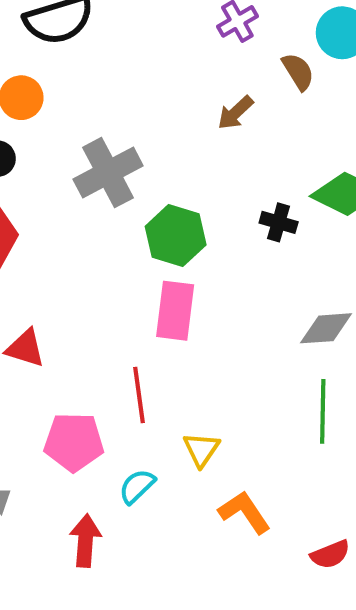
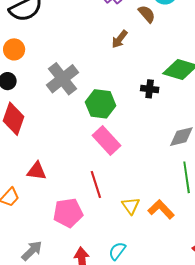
pink rectangle: (175, 311) -> (106, 140), turned -40
cyan semicircle: (137, 486) -> (117, 251), moved
orange L-shape: (245, 512) -> (161, 209), moved

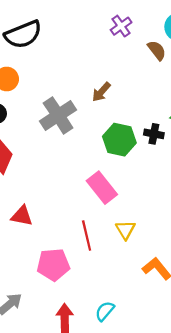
brown arrow: (120, 39) -> (101, 92), moved
green hexagon: (101, 104) -> (119, 140), moved
yellow triangle: (131, 206) -> (125, 230), moved

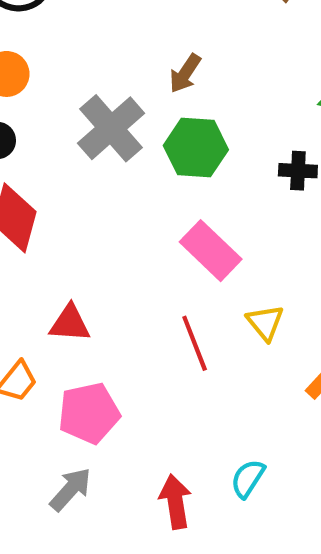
black cross: (154, 134) -> (298, 171), moved
green hexagon: (119, 140) -> (196, 148), moved
pink pentagon: (53, 265) -> (89, 413), moved

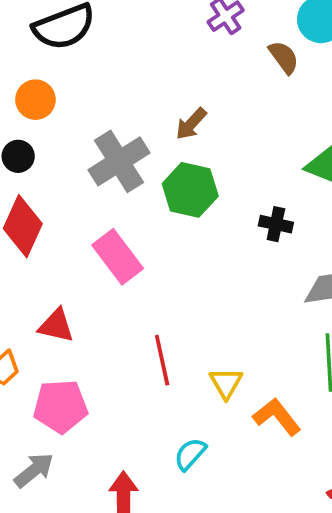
pink rectangle: (211, 251) -> (118, 257), moved
yellow triangle: (265, 323) -> (226, 383), moved
cyan semicircle: (248, 479) -> (190, 454), moved

